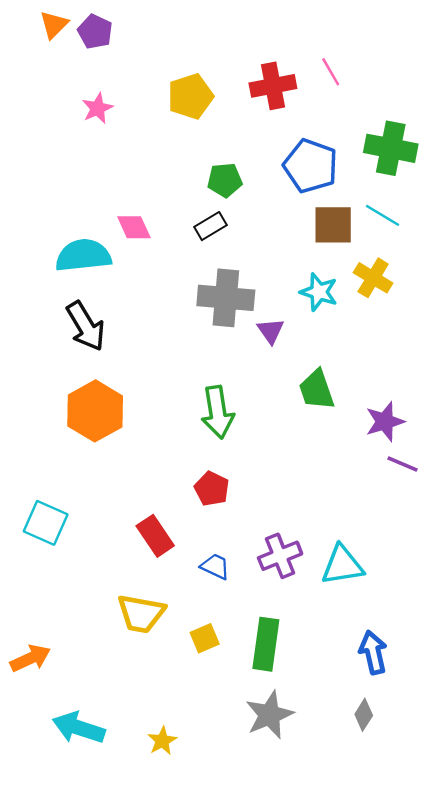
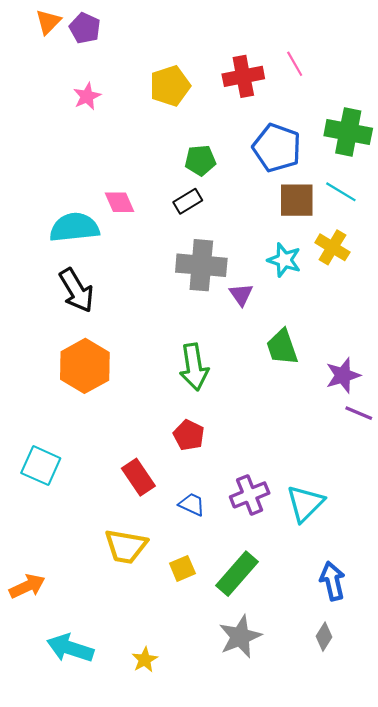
cyan triangle: (342, 565) -> (305, 503), turned -36
green rectangle: (266, 644) -> (237, 574), turned 33

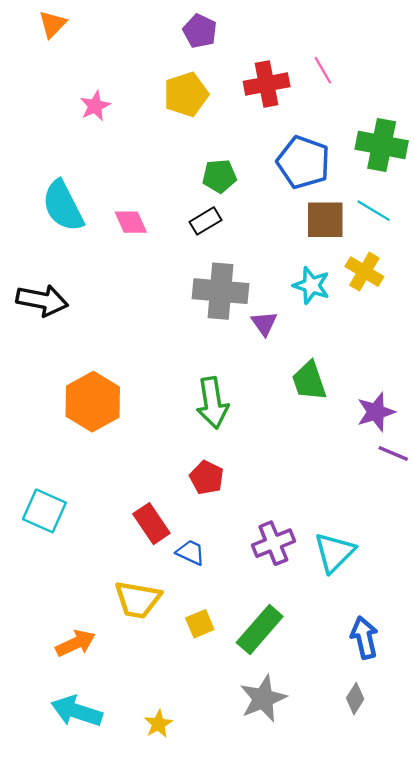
purple pentagon: (85, 28) -> (200, 31), moved
cyan semicircle: (74, 227) -> (63, 206), moved, turned -111
black arrow: (76, 290) -> (42, 300), moved, turned -48
blue trapezoid: (192, 504) -> (191, 552), moved
orange arrow: (27, 586) -> (76, 643), moved

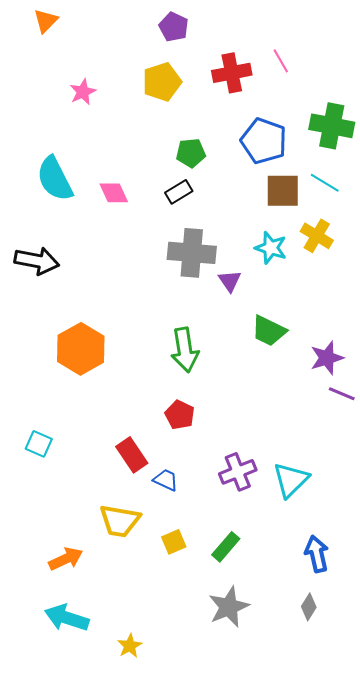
green trapezoid: (309, 381) -> (269, 331), turned -45
cyan square: (44, 511) -> (39, 444), size x0.7
green rectangle: (260, 629) -> (226, 547), size x0.7
yellow star: (158, 724) -> (130, 646), moved

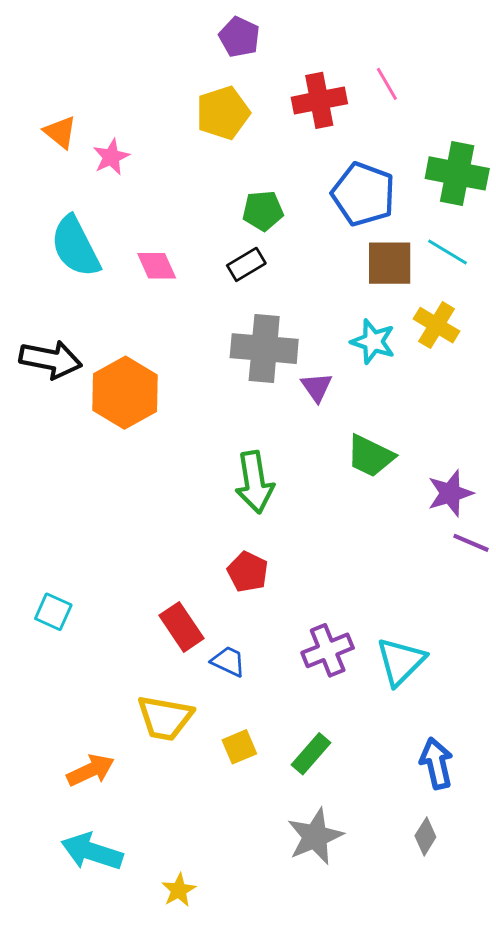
orange triangle: (46, 21) -> (60, 132), moved, turned -36
pink star: (83, 92) -> (111, 157), moved
orange hexagon: (81, 349) -> (125, 393), moved

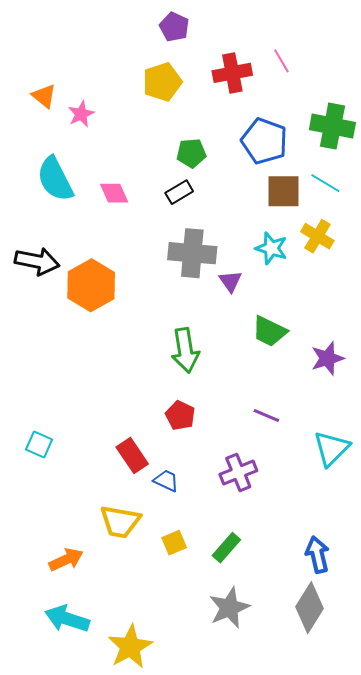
purple line: (471, 543) -> (266, 415), moved
cyan triangle: (401, 661) -> (331, 448), moved
gray diamond: (425, 836) -> (309, 608), size x1.8
yellow star: (179, 890) -> (130, 647), size x1.8

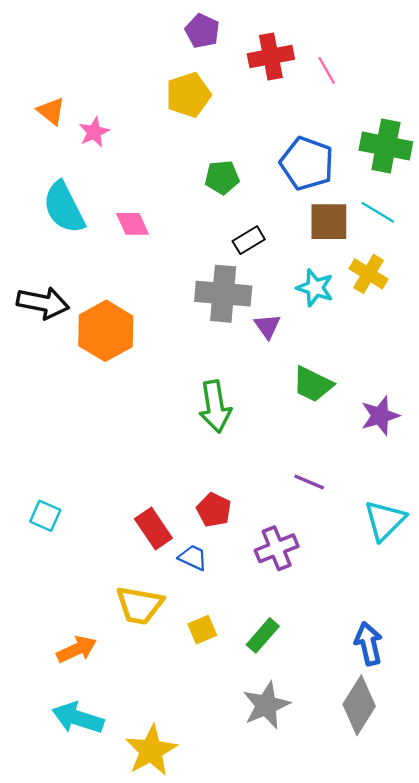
red cross: (232, 73) -> (271, 56), moved
black rectangle: (179, 192) -> (249, 240), moved
red pentagon: (180, 415) -> (214, 510), moved

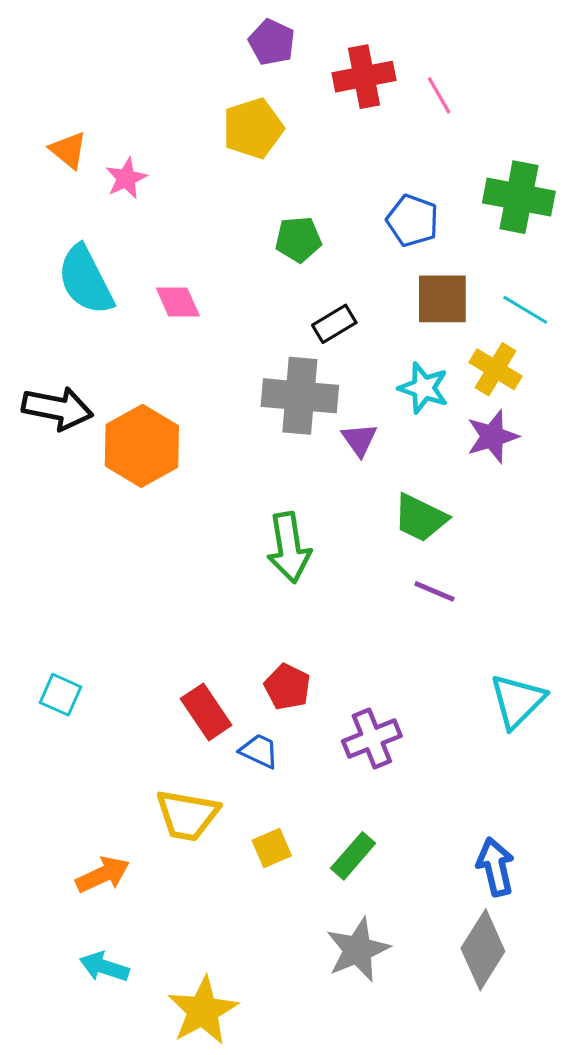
blue pentagon: (307, 163) -> (413, 221), size x0.7
cyan line: (378, 212) -> (525, 310), moved
purple star: (380, 416) -> (492, 436), moved
purple line: (309, 482) -> (434, 591), moved
cyan arrow: (78, 718) -> (104, 967), size x0.7

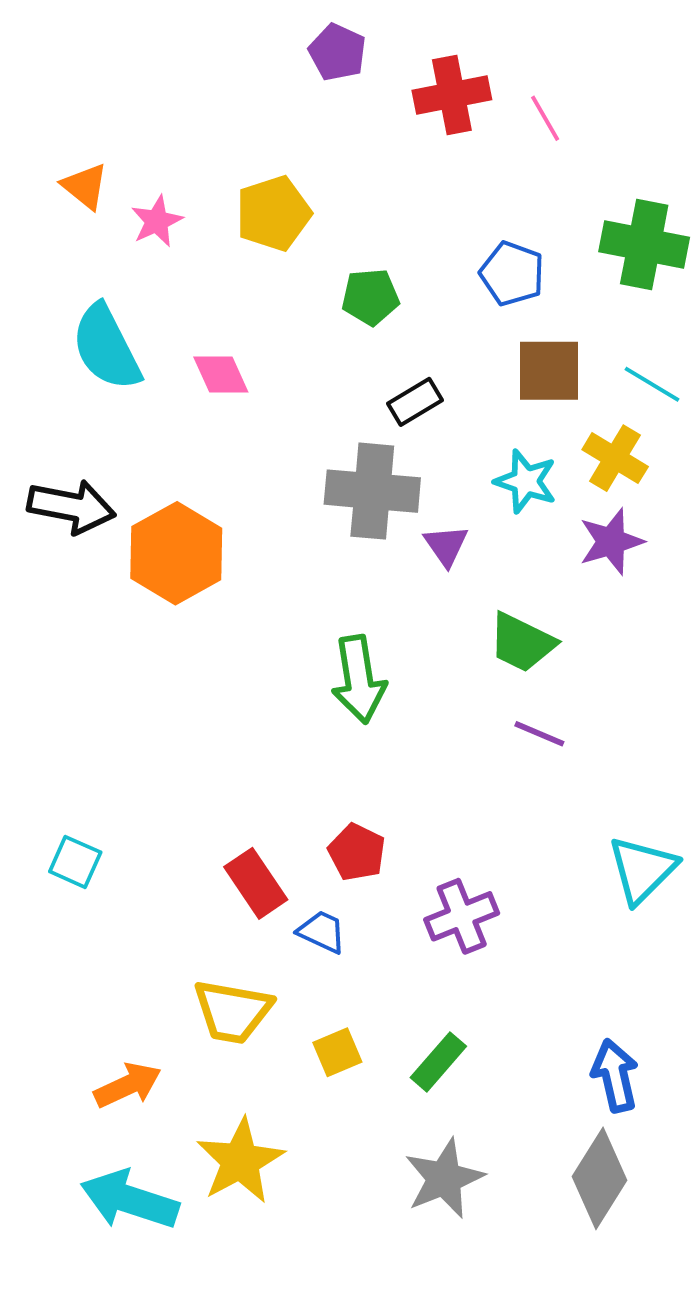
yellow pentagon: (253, 128) -> (273, 213), moved
cyan arrow: (104, 967) -> (130, 1200), size x1.6
yellow star: (203, 1011) -> (240, 1161), moved

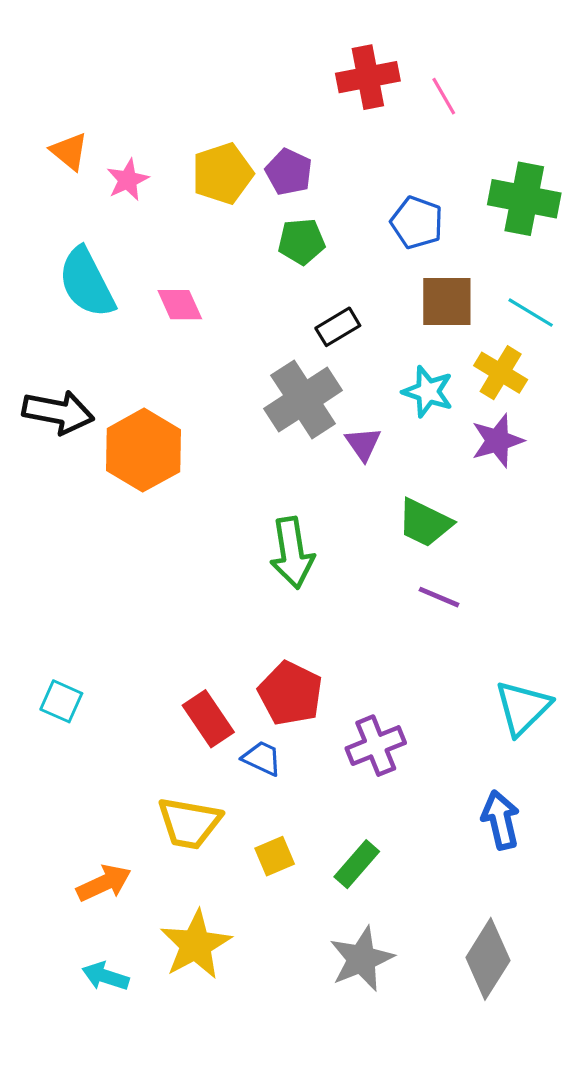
purple pentagon: (337, 52) -> (289, 172), moved
gray cross: (372, 491) -> (303, 400), turned -38
red pentagon: (357, 852) -> (290, 693), size x1.4
blue arrow: (615, 1076) -> (501, 820), moved
cyan arrow: (130, 1200) -> (106, 976), size x0.6

